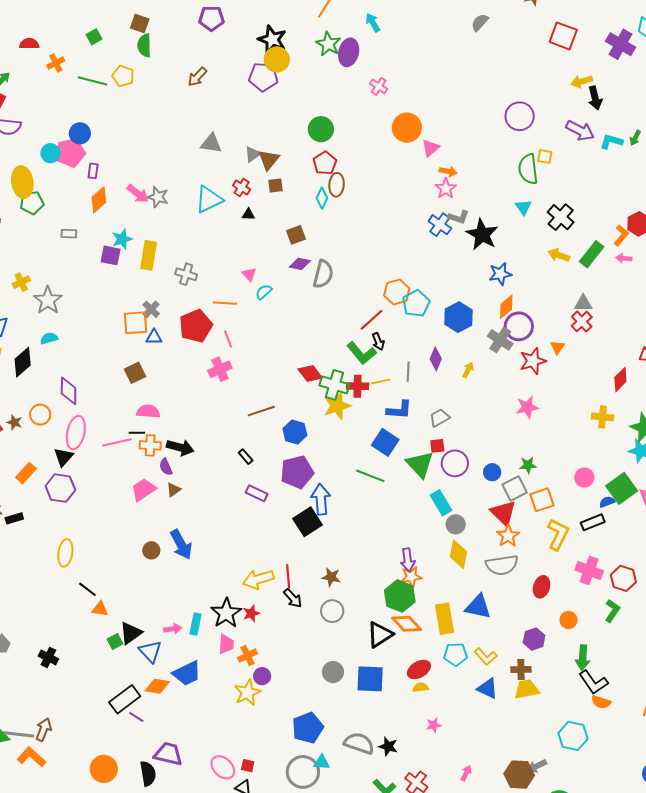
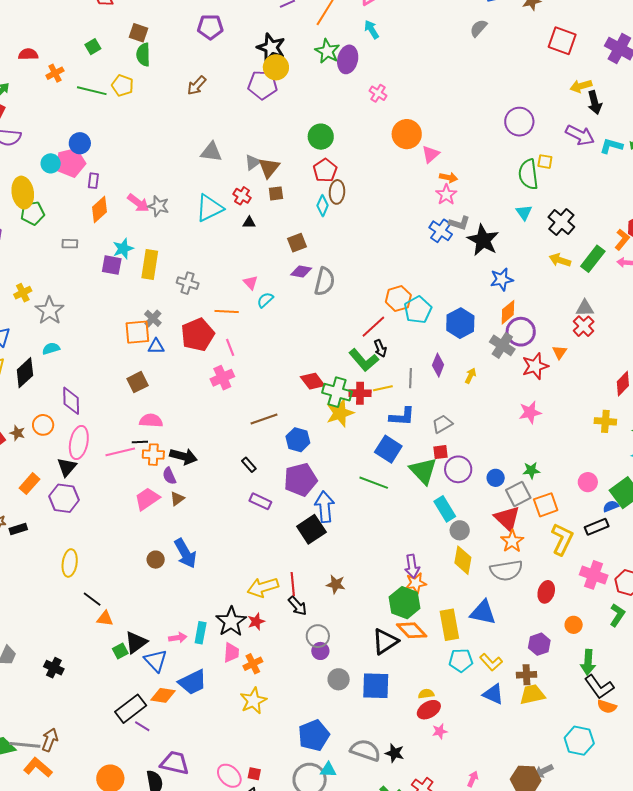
gray circle: (332, 611) -> (318, 636), moved
red ellipse: (419, 669) -> (429, 710), moved
purple circle: (262, 676) -> (320, 651), moved

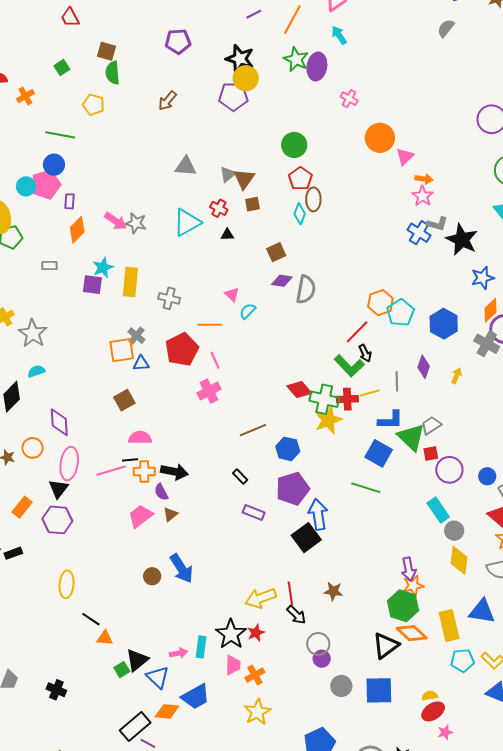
green line: (92, 91) -> (60, 135), moved
green triangle: (423, 471) -> (411, 437), moved

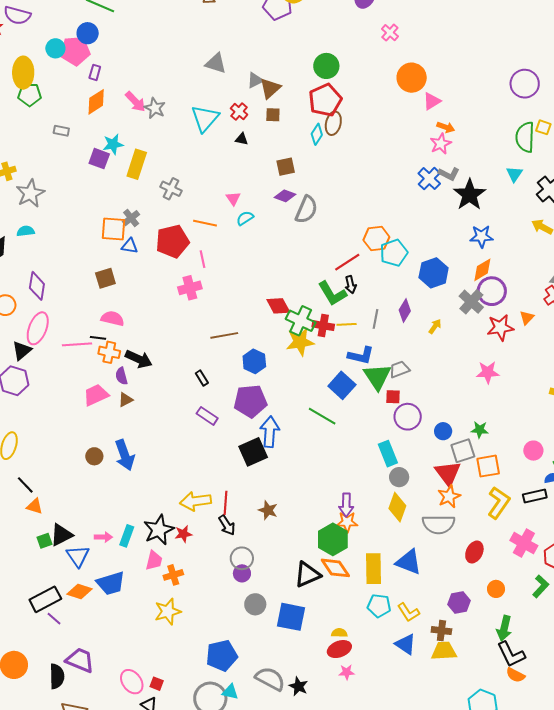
red pentagon: (300, 179) -> (325, 100), size x1.4
cyan triangle: (187, 222) -> (205, 118), turned -32

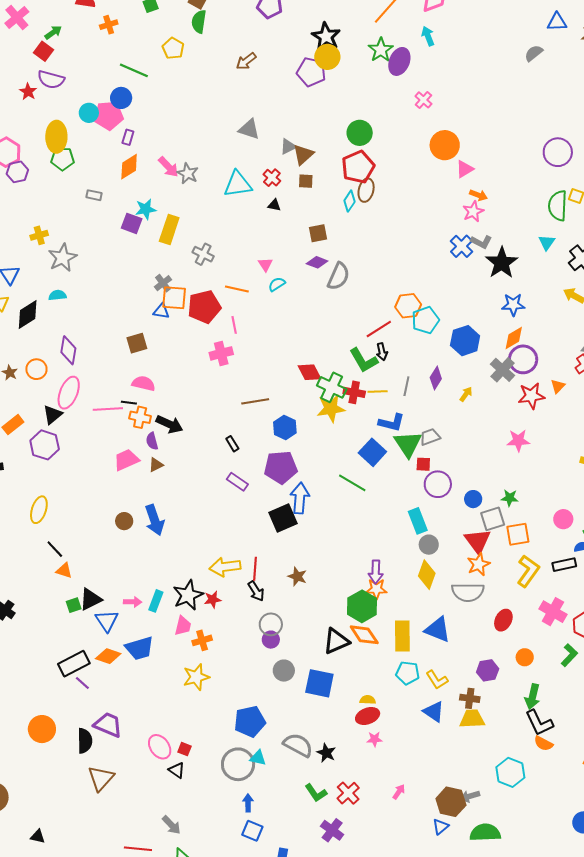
cyan triangle: (205, 118) -> (238, 184), turned 40
orange square: (114, 229) -> (174, 298), moved

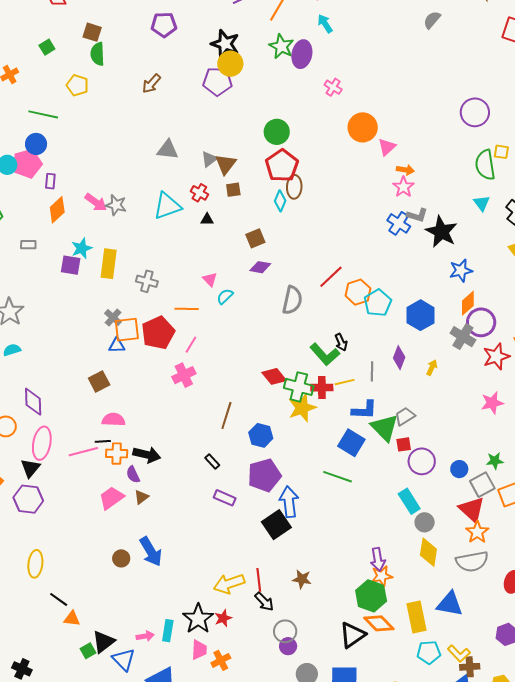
gray semicircle: (338, 276) -> (292, 300), moved
pink line: (234, 325) -> (191, 345), turned 54
red line: (379, 329) -> (331, 277), moved
brown line: (255, 401) -> (226, 416), turned -52
brown cross: (470, 698) -> (470, 667), moved

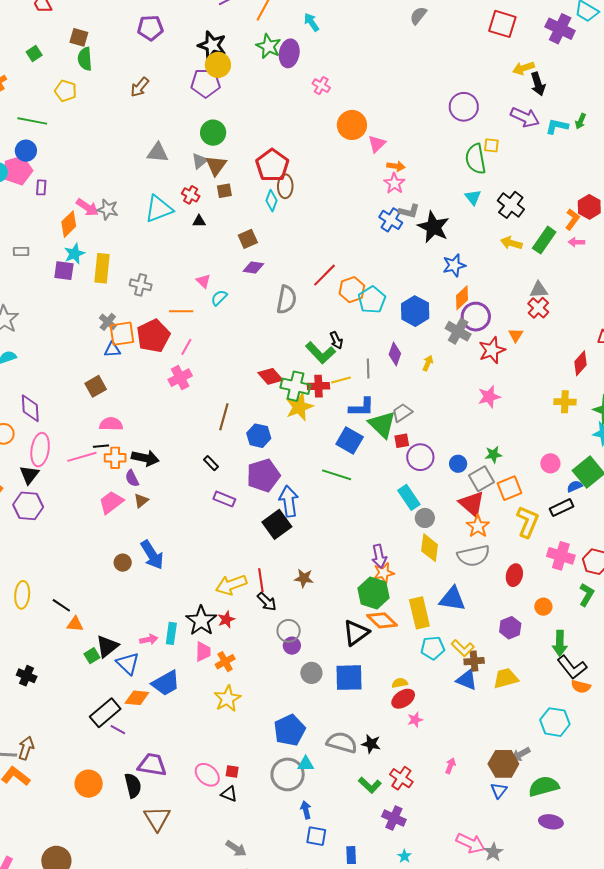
green circle: (277, 132) -> (213, 133), moved
orange diamond: (57, 210) -> (69, 224), moved
yellow ellipse: (35, 564) -> (22, 595), moved

